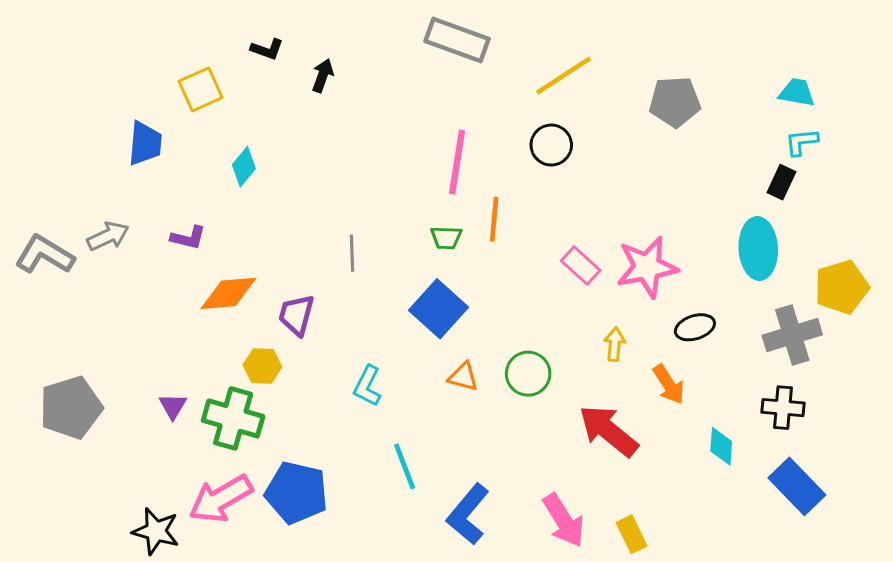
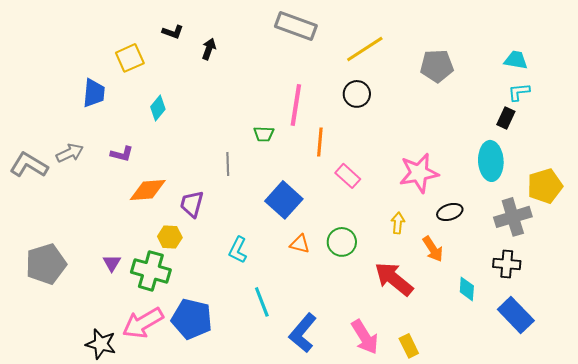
green trapezoid: (446, 238) -> (264, 134), moved
pink rectangle: (581, 266) -> (348, 176), moved

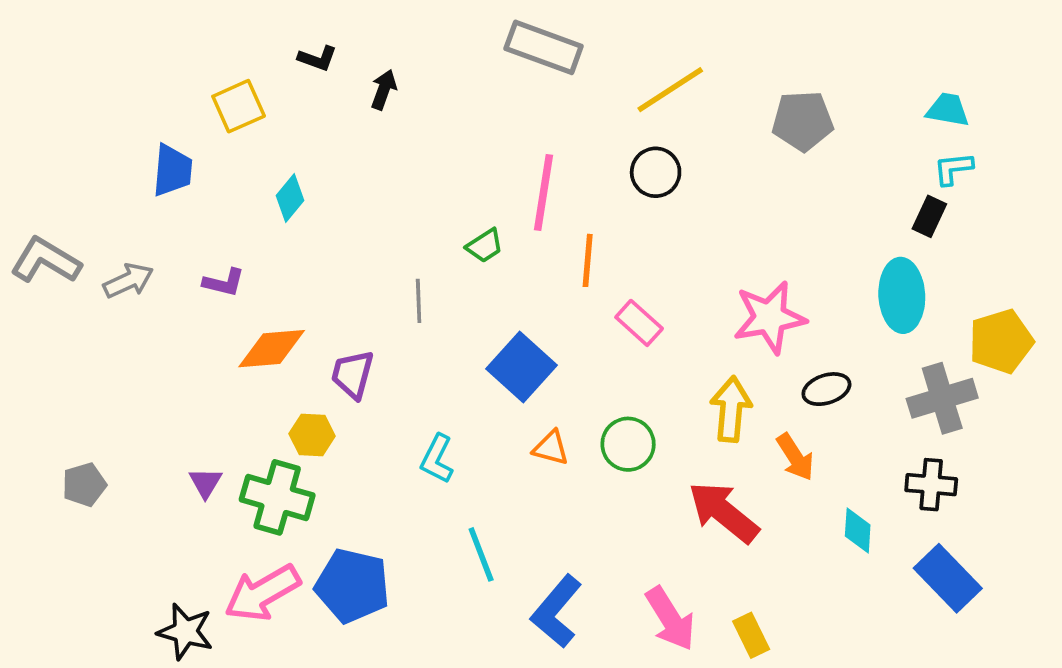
green trapezoid: (264, 134) -> (485, 246), turned -35
gray L-shape: (29, 165) -> (46, 260), moved
yellow arrow: (398, 223) -> (731, 409), size x1.6
gray pentagon: (46, 264) -> (84, 485), size x0.6

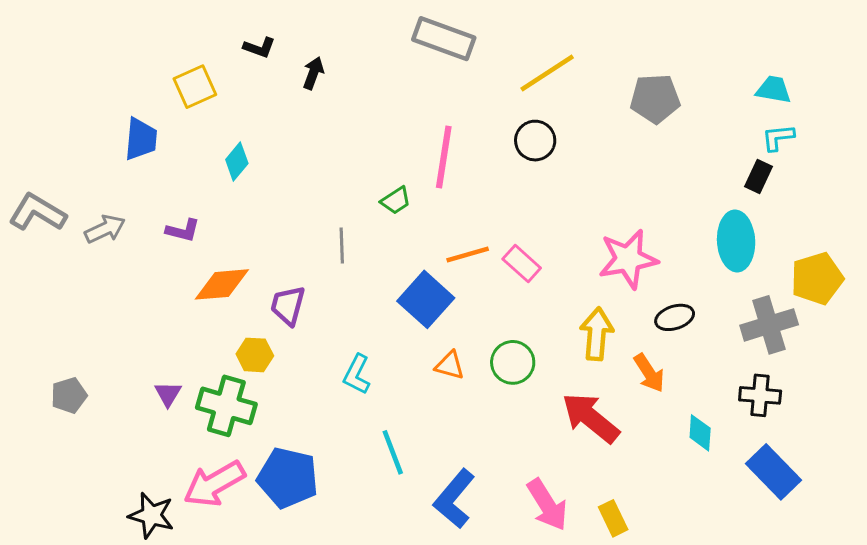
orange line: (588, 260) -> (468, 254), moved, turned 69

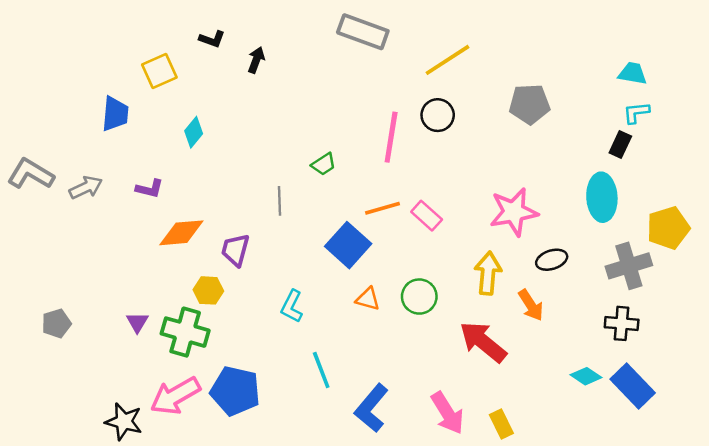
gray pentagon: (655, 99) -> (530, 104), moved
pink line: (444, 157) -> (391, 137), moved
cyan diamond: (700, 433) -> (586, 376), moved, turned -60

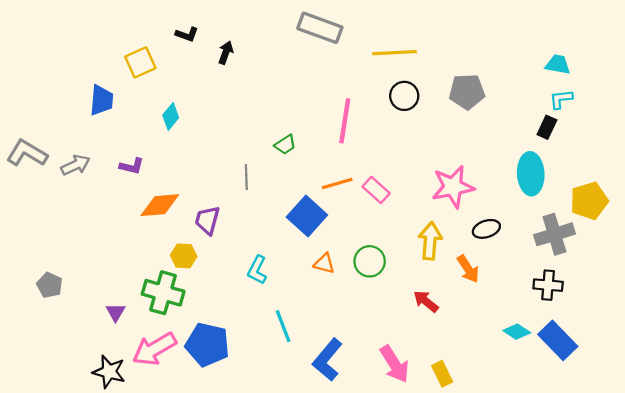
yellow line: (447, 60) -> (394, 53), turned 30
black circle: (438, 115) -> (404, 96), moved
purple triangle: (137, 322) -> (116, 312), moved
gray pentagon: (56, 323) -> (50, 285), turned -30
red arrow: (483, 342) -> (426, 301), size x0.6

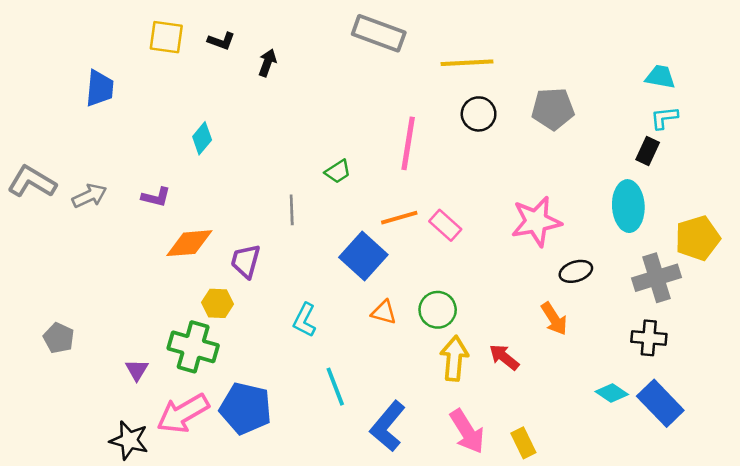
yellow square: (140, 62) -> (166, 37), moved, turned 32
blue trapezoid: (101, 100) -> (100, 88), moved
yellow arrow: (430, 241) -> (454, 358), moved

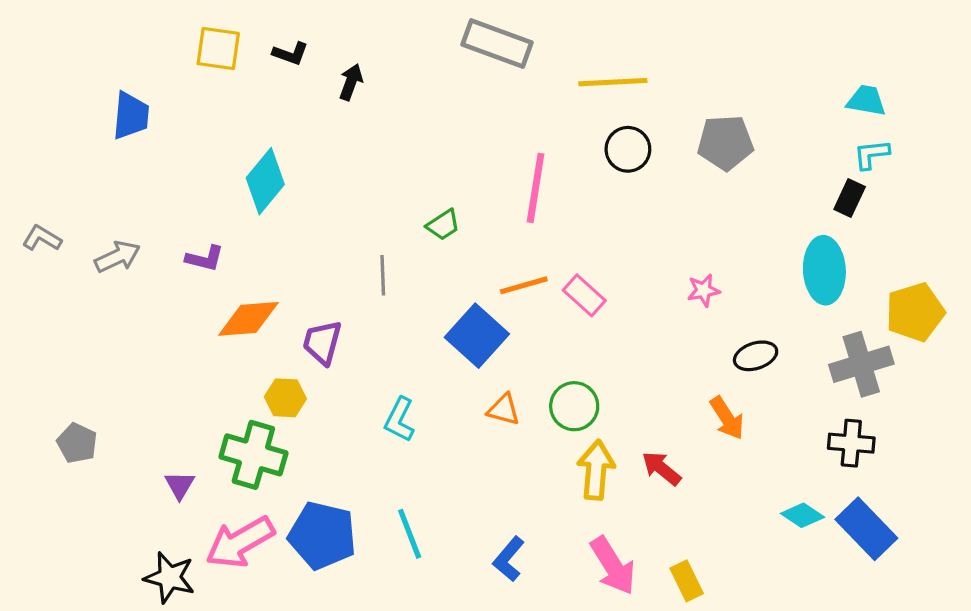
cyan diamond: (202, 138) -> (265, 181), size x1.5
gray L-shape: (32, 182) -> (42, 238), size x0.6
pink star: (536, 221) -> (703, 290), size x0.5
cyan line: (335, 387) -> (410, 534), moved
blue L-shape: (388, 426) -> (509, 559), size x0.7

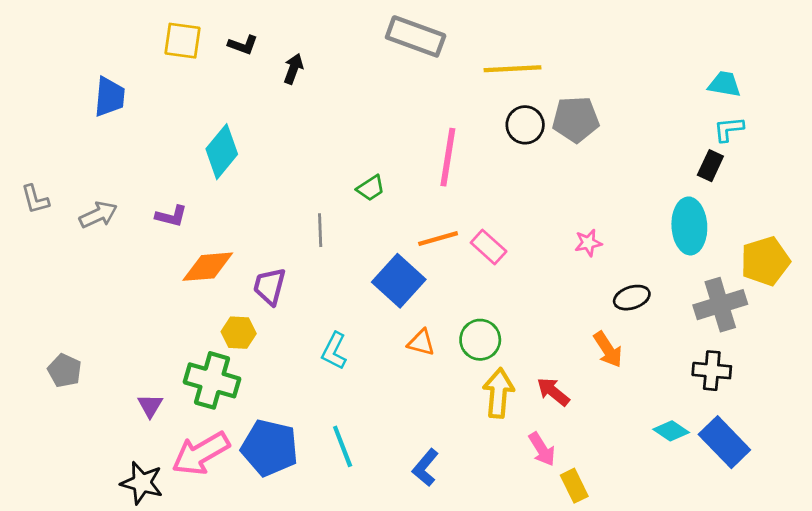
gray pentagon: (725, 143) -> (576, 119), moved
gray L-shape: (42, 238) -> (35, 199), turned -136
pink arrow: (613, 566) -> (542, 449), moved, size x0.7

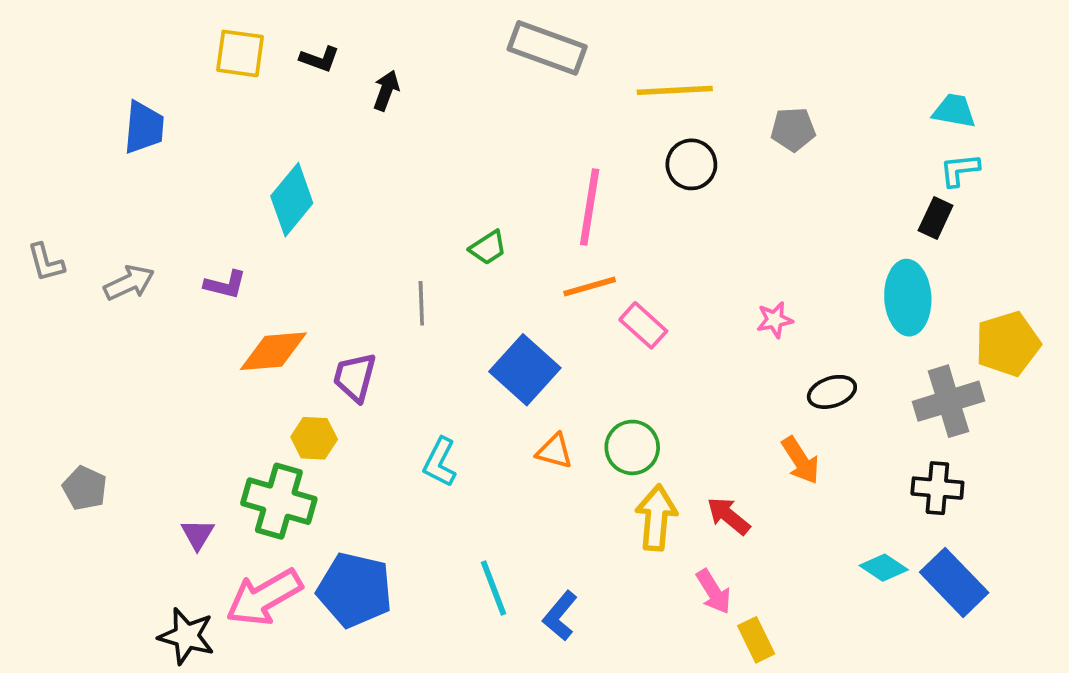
gray pentagon: (576, 119) -> (793, 129), moved, size x0.7
orange line: (438, 239) -> (590, 287), moved
cyan line: (343, 446) -> (493, 588), moved

